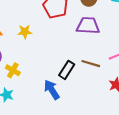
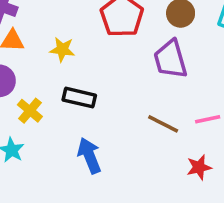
purple trapezoid: (88, 26) -> (170, 59), turned -120
black rectangle: (67, 70) -> (79, 98), moved, turned 60

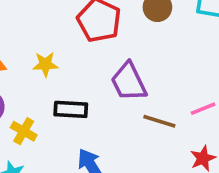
purple trapezoid: (170, 59) -> (129, 82), moved

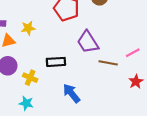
yellow star: (45, 64) -> (28, 28), moved

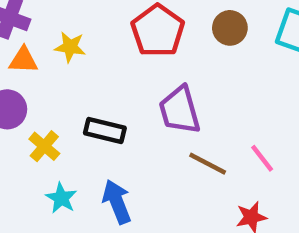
pink line: (133, 53) -> (262, 158), turned 64
cyan star: (26, 103) -> (61, 198), moved

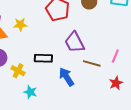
pink line: (262, 158) -> (115, 56), turned 72
blue arrow: (117, 202) -> (66, 77), moved

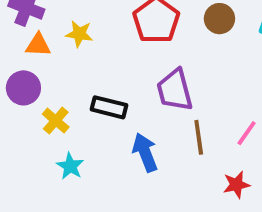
brown line: (92, 63) -> (199, 137), turned 54

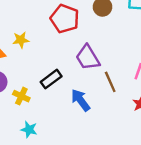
black rectangle: (109, 107) -> (51, 79), turned -35
cyan star: (70, 166) -> (29, 129), moved

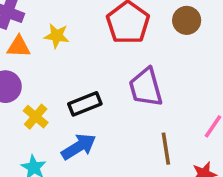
brown line: (110, 82) -> (166, 149), moved
blue arrow: (81, 100) -> (79, 147), moved, turned 80

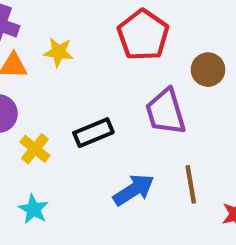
brown circle: (187, 20) -> (208, 70), moved
blue arrow: (79, 147) -> (134, 190), moved

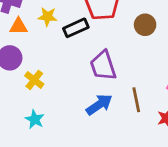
purple trapezoid: (166, 112) -> (103, 66), moved
black rectangle: (93, 133) -> (76, 28), moved

